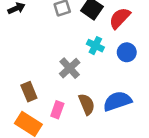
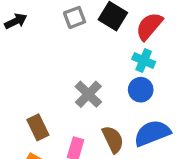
cyan cross: (95, 46) -> (144, 61), moved
blue circle: (127, 52) -> (141, 90), moved

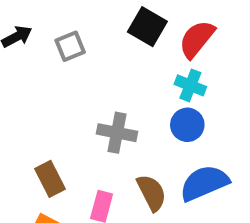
gray square: (75, 17) -> (70, 46), moved
gray cross: (88, 94) -> (117, 133), turned -32

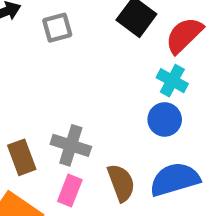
gray cross: (117, 133) -> (71, 145), moved

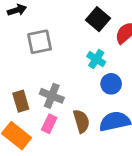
gray square: (57, 28) -> (40, 42), moved, size x1.4
cyan cross: (172, 81) -> (96, 59), moved

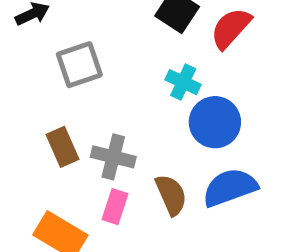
blue circle: (111, 84) -> (215, 122), size x1.4
brown rectangle: (21, 101) -> (62, 147), moved

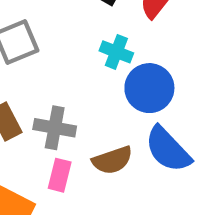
blue semicircle: (230, 187) -> (168, 149), turned -110
brown semicircle: (171, 195) -> (112, 160), turned 99

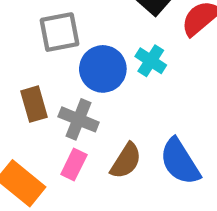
blue circle: (149, 88) -> (103, 69), moved
brown semicircle: (112, 160) -> (126, 161), turned -51

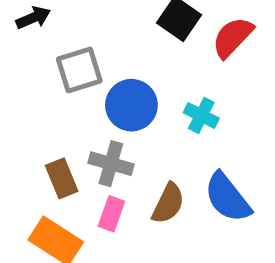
cyan cross: (151, 61) -> (201, 115), moved
brown rectangle: (34, 104) -> (62, 178), moved

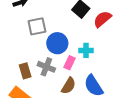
cyan cross: (201, 115) -> (86, 50), turned -32
pink rectangle: (111, 214) -> (69, 63), moved

